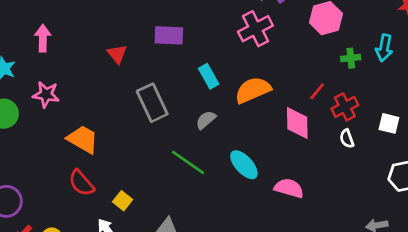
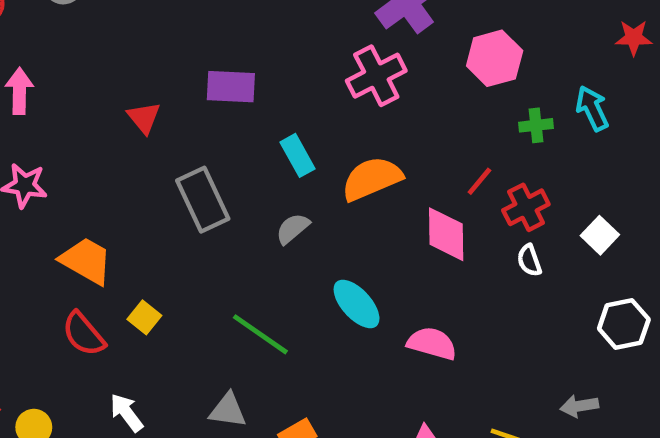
cyan arrow: (384, 48) -> (592, 108), turned 144
white square: (389, 123) -> (600, 235), turned 30
green line: (188, 162) -> (260, 334), moved
yellow square: (123, 201) -> (144, 317), moved

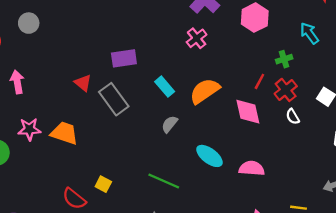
pink cross: (376, 76) -> (197, 38), size x0.7
green cross: (536, 125) -> (284, 59), moved
gray rectangle: (203, 200) -> (114, 99), moved
orange trapezoid: (86, 261) -> (64, 133), moved

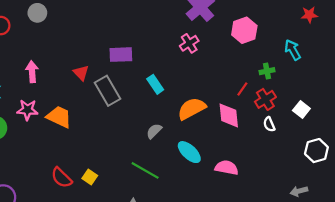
pink arrow: (17, 82) -> (32, 72), moved
orange semicircle: (205, 91) -> (192, 109), moved
gray semicircle: (170, 124) -> (154, 131), moved
yellow square: (103, 184) -> (90, 177), moved

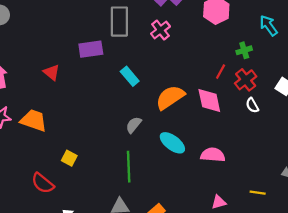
gray rectangle: (108, 91) -> (119, 22), moved, turned 36
green line: (145, 170) -> (129, 167), turned 64
yellow square: (90, 177) -> (69, 158), moved

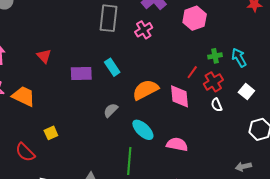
cyan arrow: (268, 26) -> (239, 58), moved
purple rectangle: (91, 49) -> (81, 74), moved
yellow square: (69, 158) -> (51, 133), turned 32
green line: (129, 167) -> (129, 161), moved

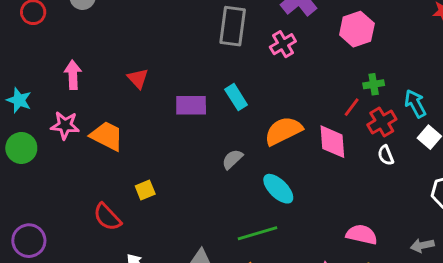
green cross: (215, 56) -> (374, 84), moved
cyan arrow: (239, 58) -> (415, 104), moved
pink semicircle: (177, 144) -> (362, 235), moved
green line: (129, 161) -> (258, 233), turned 68

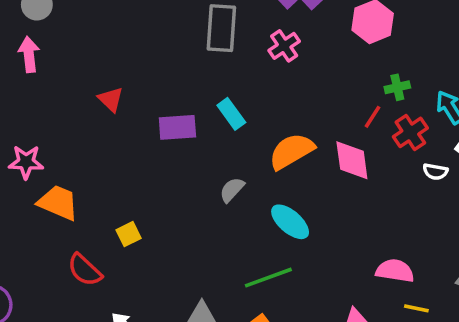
pink arrow: (73, 75) -> (29, 54), moved
orange trapezoid: (107, 136) -> (58, 203), moved
white semicircle: (386, 155) -> (435, 172), moved, turned -54

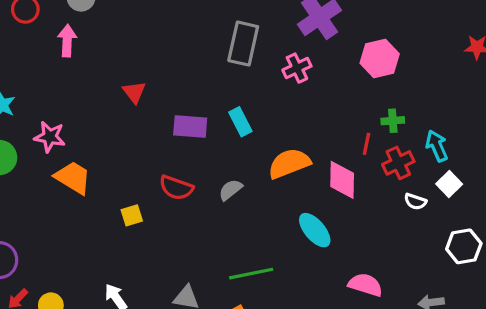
red line: (373, 117) -> (366, 144), turned -30
cyan ellipse: (290, 222) -> (315, 230), moved
red semicircle: (85, 270) -> (176, 188), moved, turned -32

